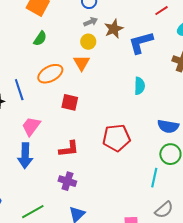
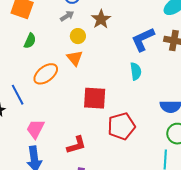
gray arrow: (91, 22) -> (67, 16), moved
blue L-shape: (141, 43) -> (143, 39), moved
red square: (70, 102) -> (95, 98), moved, size x1.4

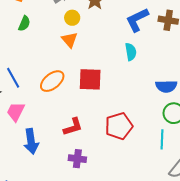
orange ellipse: (46, 74) -> (52, 81), moved
red pentagon: (121, 126) -> (119, 126), moved
pink trapezoid: (35, 129) -> (16, 112), moved

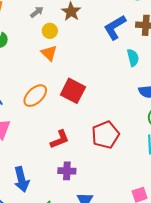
cyan semicircle: (131, 52) -> (133, 58), moved
red square: (90, 79) -> (73, 91), turned 30
blue arrow: (31, 141) -> (21, 179), moved

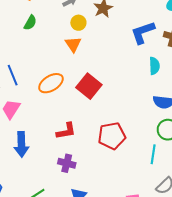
blue arrow: (21, 179) -> (21, 144), moved

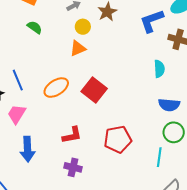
green semicircle: (30, 23) -> (35, 27), turned -84
blue L-shape: (143, 32) -> (152, 21), moved
orange triangle: (73, 44) -> (78, 48), turned 42

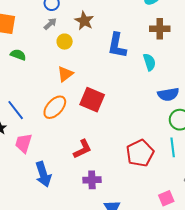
blue L-shape: (152, 21) -> (117, 45), moved, turned -44
orange triangle: (78, 48) -> (65, 74), moved
red pentagon: (118, 139) -> (140, 153), moved

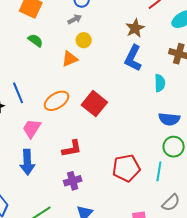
brown star: (84, 21) -> (135, 28), moved
orange triangle: (65, 74) -> (70, 59), moved
pink trapezoid: (24, 143) -> (32, 128), moved
purple cross: (92, 180) -> (73, 181), turned -30

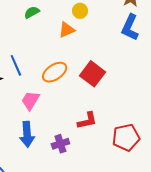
green semicircle: (35, 40) -> (32, 12), turned -63
red L-shape: (72, 149) -> (87, 121), moved
purple cross: (73, 181) -> (60, 144), moved

